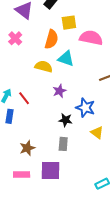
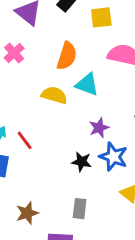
yellow square: (69, 23) -> (101, 17), moved
purple star: (59, 91) -> (99, 128), moved
black star: (65, 120) -> (82, 162), moved

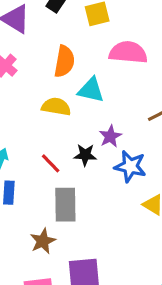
red line: (25, 140) -> (51, 163), moved
black star: (82, 162) -> (85, 155), moved
gray rectangle: (80, 209) -> (65, 205), moved, size x1.5

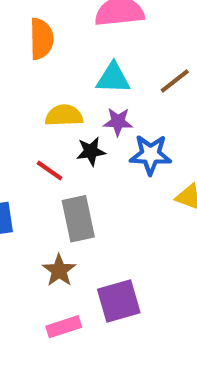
cyan triangle: (91, 90) -> (113, 78), moved
yellow semicircle: (56, 107) -> (64, 115), moved
purple star: (110, 136) -> (118, 122), turned -30

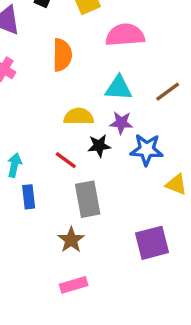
purple square: (119, 301) -> (152, 243), moved

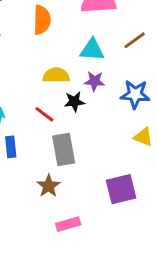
brown line: (168, 92) -> (135, 40), moved
blue star: (147, 150) -> (135, 94), moved
pink rectangle: (74, 285) -> (68, 224), moved

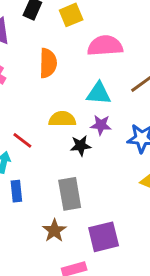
red line: (44, 114) -> (22, 140), moved
purple square: (121, 189) -> (104, 237), moved

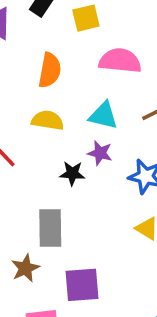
yellow semicircle: (62, 119) -> (48, 120), moved

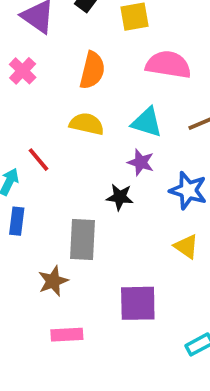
black star: (72, 173) -> (120, 197), moved
purple square: (82, 285) -> (138, 303), moved

